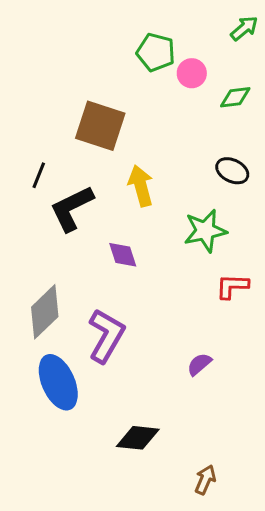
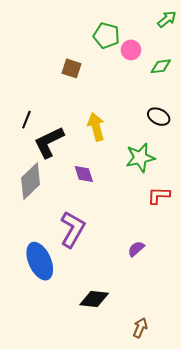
brown square: (100, 126) -> (72, 68), moved, size x0.6
gray diamond: (45, 312) -> (31, 181), moved

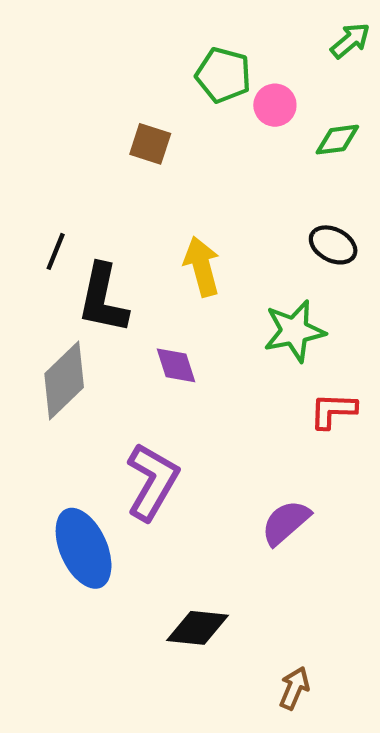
black L-shape: (49, 142) -> (103, 299), turned -52
purple semicircle: (136, 249) -> (286, 522), size x1.4

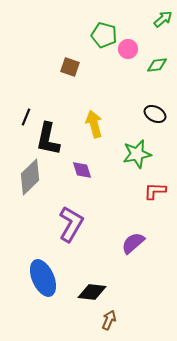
blue ellipse: (84, 548) -> (43, 278), moved
brown arrow: (294, 688) -> (109, 320), moved

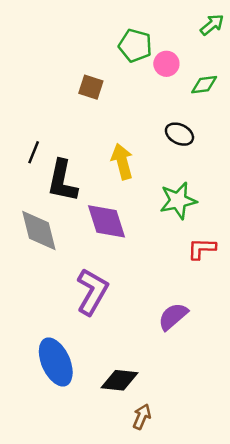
black ellipse: (155, 114) -> (179, 134), moved
purple diamond: (82, 170) -> (107, 221), size x1.6
gray diamond: (30, 177) -> (39, 230), turned -60

